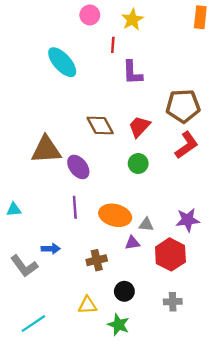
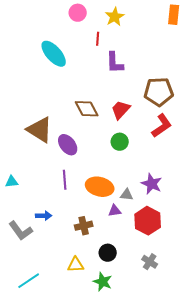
brown triangle: (46, 150) -> (40, 130), turned 36
purple star: (188, 220) -> (152, 184), moved, turned 30
gray cross: (173, 302) -> (150, 262), turned 35

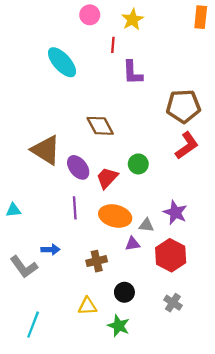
red trapezoid: (121, 110) -> (107, 178), moved
cyan line: (29, 281) -> (33, 325), turned -35

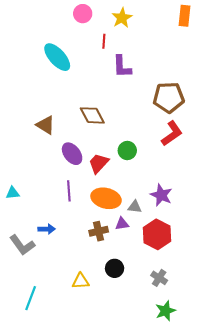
brown triangle: (46, 150) -> (46, 125), moved, size x0.7
brown cross: (97, 261) -> (99, 231), moved
green star: (119, 326) -> (165, 311), moved, turned 30

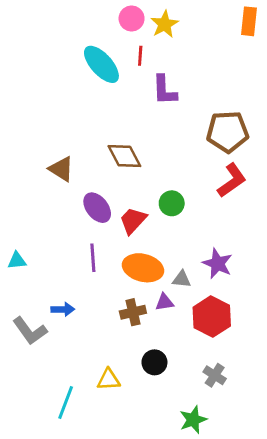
pink circle: (83, 14) -> (132, 18), moved
cyan ellipse: (57, 57) -> (101, 64), moved
cyan line: (31, 298) -> (66, 402), moved
green star: (165, 311) -> (193, 420), moved

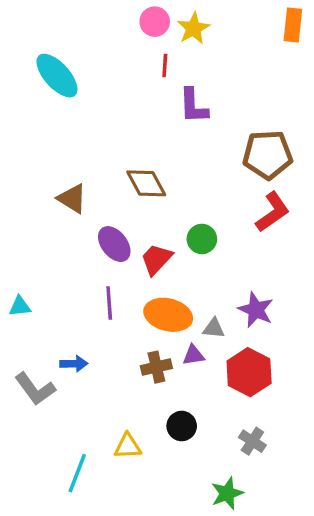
cyan ellipse: (101, 64) -> (57, 76), moved

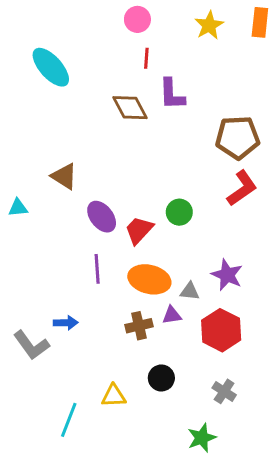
yellow star: (193, 28) -> (209, 25), moved
brown diamond: (146, 183) -> (130, 108), moved
cyan triangle: (20, 306) -> (18, 208), moved

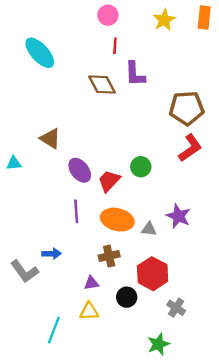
purple triangle: (172, 315) -> (91, 283), moved
red hexagon: (221, 330) -> (153, 274), moved

